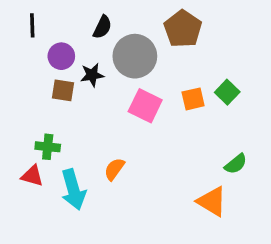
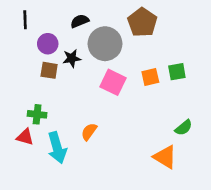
black semicircle: (102, 27) -> (80, 21), turned -138
green square: (227, 92) -> (177, 72), turned 36

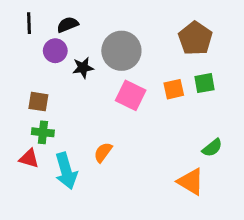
black semicircle: (80, 21) -> (68, 25), moved
brown pentagon: (142, 22) -> (195, 38), moved
brown square: (49, 70) -> (38, 102), moved

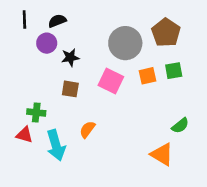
gray circle: (121, 51) -> (125, 43), moved
brown square: (38, 102) -> (70, 89), moved

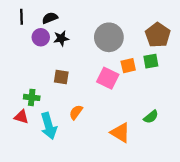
brown pentagon: (166, 33) -> (158, 35), moved
black star: (70, 57) -> (61, 38), moved
pink square: (111, 81) -> (108, 78), moved
green semicircle: (180, 126) -> (151, 117), moved
orange triangle: (162, 154) -> (120, 133), moved

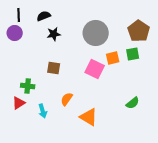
purple circle: (41, 37) -> (15, 33), moved
red triangle: (21, 117) -> (19, 103), turned -48
cyan arrow: (49, 126) -> (43, 111), size x0.6
orange triangle: (120, 133) -> (89, 117), moved

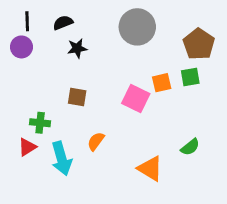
gray circle: (96, 33) -> (137, 27), moved
cyan arrow: (43, 111) -> (61, 158), size x1.6
orange triangle: (89, 117) -> (150, 168), moved

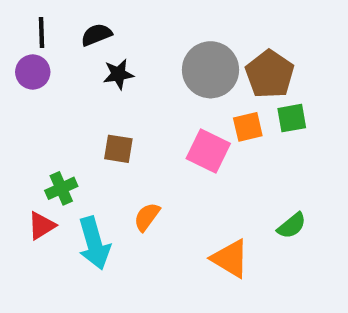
gray circle: (137, 27) -> (210, 70), moved
brown pentagon: (199, 44) -> (270, 74), moved
green cross: (40, 123) -> (61, 188), turned -30

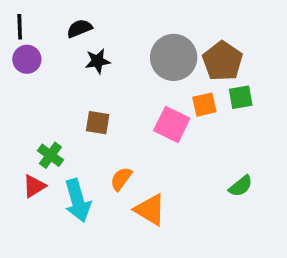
black line: (42, 33) -> (20, 27), moved
green cross: (61, 188) -> (50, 155), turned -30
orange triangle: (230, 259) -> (150, 210), moved

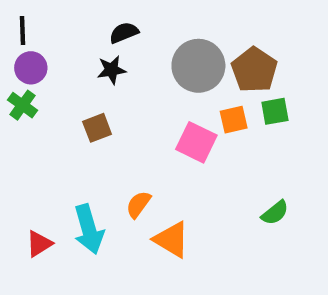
black semicircle: (79, 28) -> (124, 33), moved
brown square: (98, 123) -> (97, 128), moved, turned -30
green cross: (50, 155) -> (23, 105), moved
red triangle: (34, 186) -> (39, 244), moved

